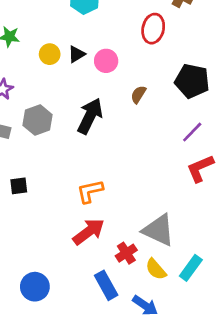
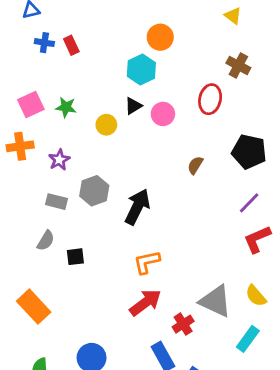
black triangle: (77, 54) -> (133, 106), moved
pink circle: (106, 61) -> (163, 114), moved
black arrow: (90, 116) -> (137, 207), moved
yellow semicircle: (156, 269) -> (256, 296), moved

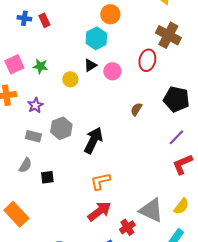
brown cross: (238, 65) -> (168, 35), size x1.4
yellow semicircle: (256, 296) -> (181, 206), turned -102

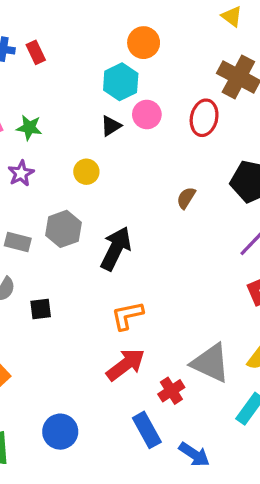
pink circle: (112, 71) -> (147, 115), moved
yellow circle: (70, 79) -> (86, 172), moved
purple star: (35, 105) -> (21, 173), moved

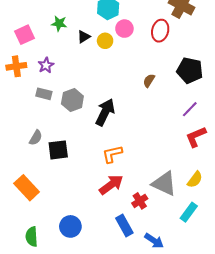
black triangle: (111, 126) -> (84, 37), moved
green star: (29, 128) -> (59, 23), moved
yellow circle: (86, 172) -> (105, 41), moved
gray rectangle: (18, 242) -> (44, 94), moved
black square: (41, 309) -> (58, 150), size x1.5

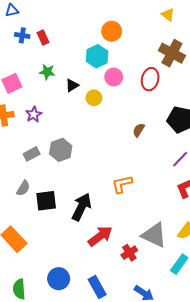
yellow circle: (105, 41) -> (94, 98), moved
gray rectangle: (44, 94) -> (32, 154), moved, turned -42
black arrow: (105, 112) -> (81, 207), moved
orange L-shape: (112, 154) -> (122, 184), moved
blue rectangle: (124, 225) -> (97, 287), moved

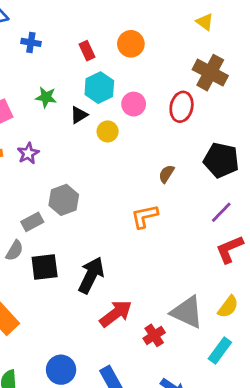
blue cross: (22, 35) -> (31, 42), moved
red rectangle: (43, 38) -> (87, 51), moved
cyan hexagon: (97, 56) -> (99, 88), moved
gray rectangle: (32, 154) -> (32, 222), moved
orange L-shape: (122, 184) -> (145, 216), moved

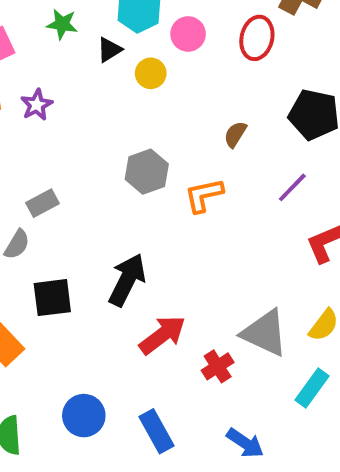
gray hexagon: (64, 200) -> (147, 172), moved
purple line: (221, 212) -> (292, 187), moved
black square: (45, 267) -> (52, 298), moved

